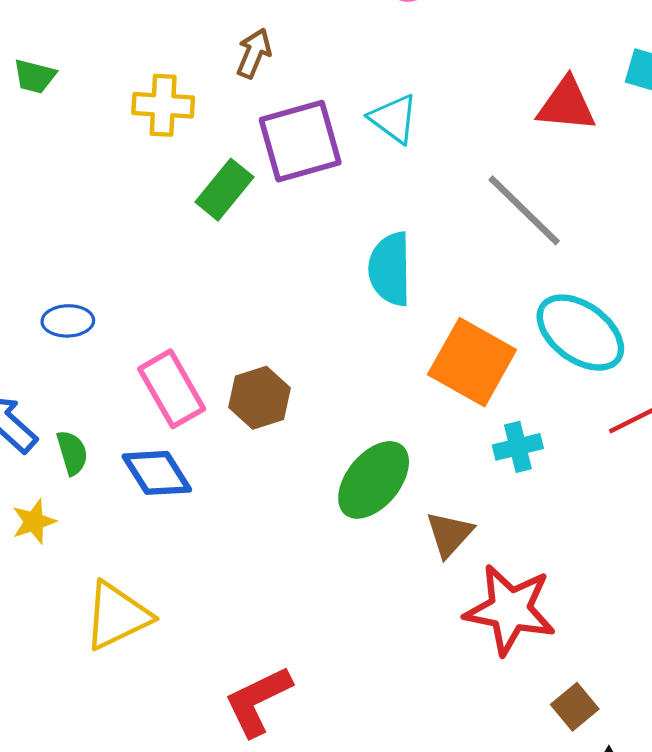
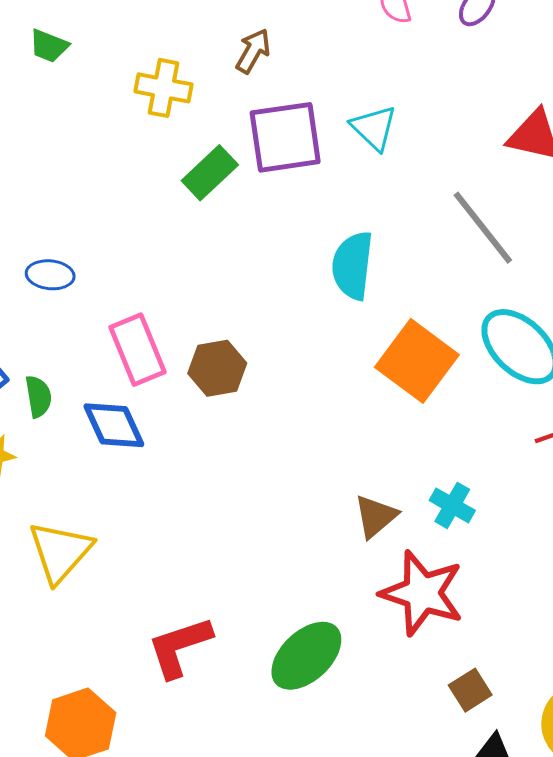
cyan cross: (518, 447) -> (452, 505), moved, turned 36
green ellipse: (374, 480) -> (306, 656), moved
yellow triangle: (117, 616) -> (60, 552), turned -30

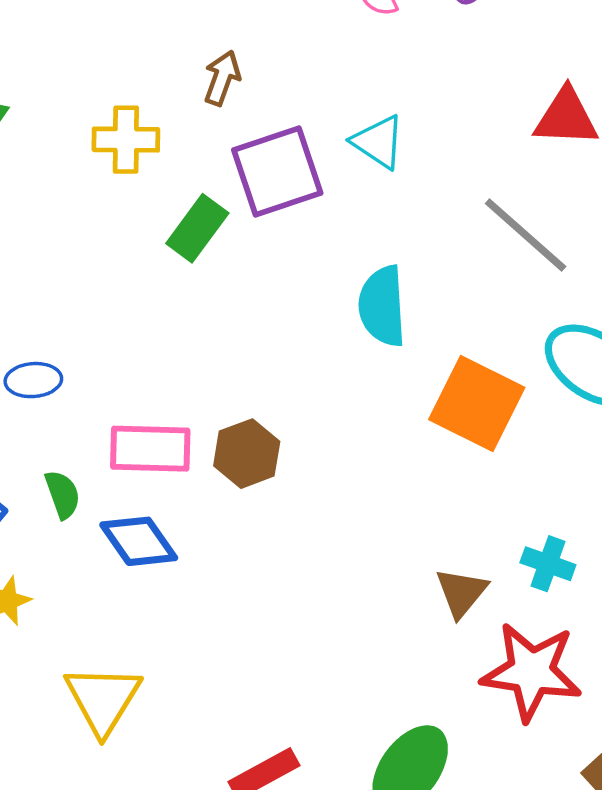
pink rectangle: (137, 350) -> (150, 449), turned -56
green semicircle: (38, 397) -> (63, 494), moved

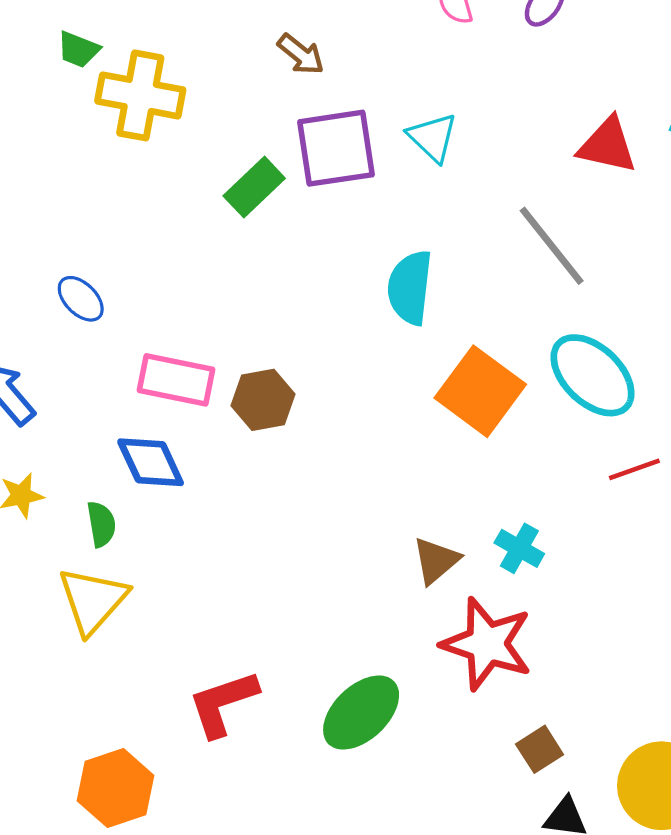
brown arrow: (222, 78) -> (301, 54), turned 99
yellow cross: (126, 140) -> (140, 95), moved, size x1.4
blue ellipse: (33, 380) -> (81, 299), turned 39
green semicircle: (63, 494) -> (101, 524), moved

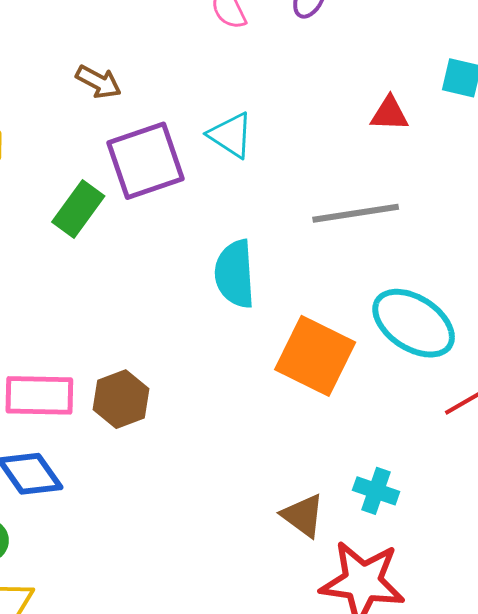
red triangle: (607, 145) -> (389, 114), size x0.7
gray line: (552, 246) -> (356, 213), turned -50
brown triangle: (436, 561) -> (303, 516), turned -33

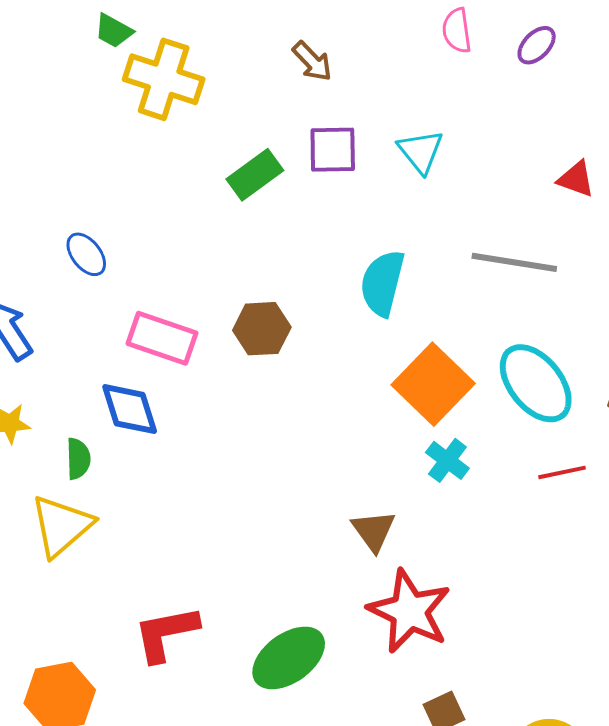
purple square: (146, 161) -> (333, 150), size x0.7
brown hexagon: (121, 399) -> (262, 329), moved
cyan cross: (376, 491) -> (447, 460), moved

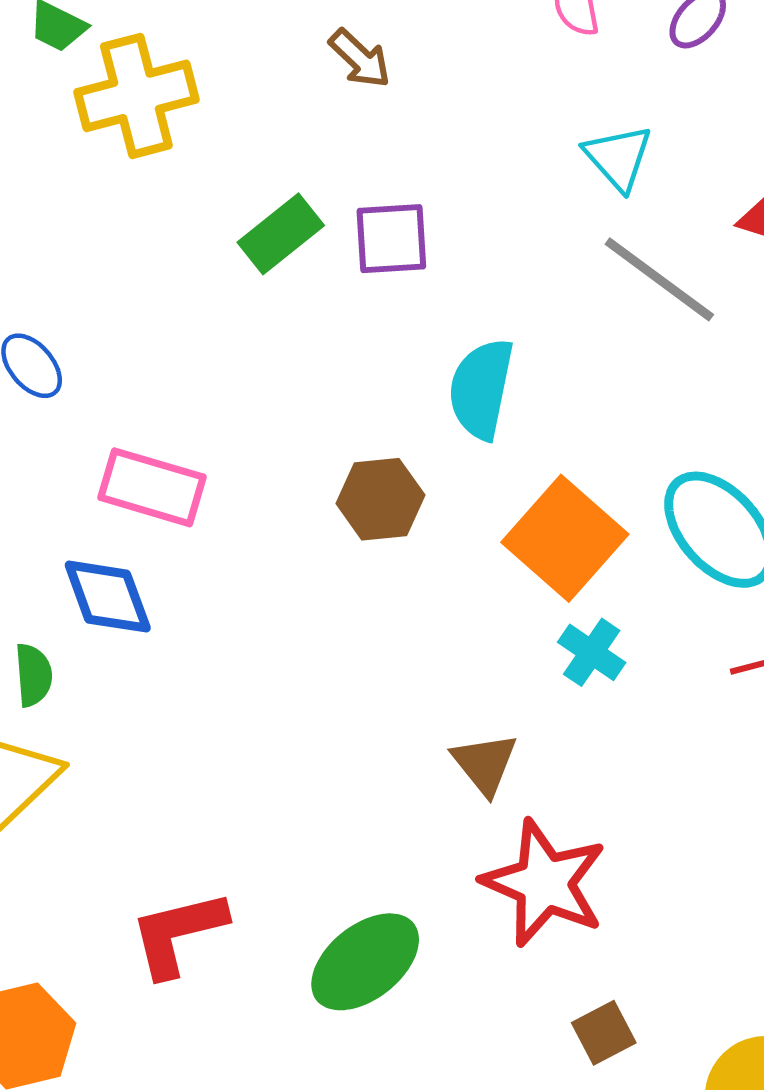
yellow cross: (164, 79) -> (136, 96), turned -30
purple square: (333, 150) -> (391, 239), moved
cyan triangle: (420, 151) -> (618, 158), moved
gray line: (514, 262) -> (659, 279), moved, turned 30
brown hexagon: (262, 329) -> (380, 499), moved

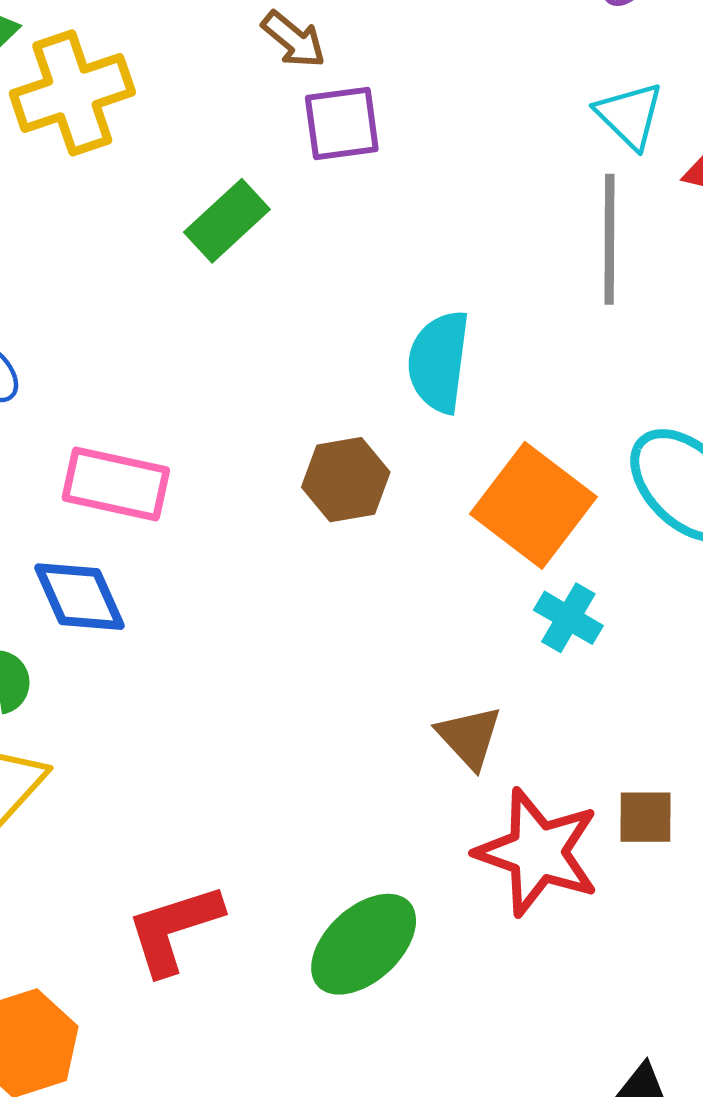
cyan triangle: (618, 158) -> (630, 115), moved
purple square: (391, 239) -> (342, 124), moved
gray line: (659, 279) -> (609, 239), turned 58
brown square: (604, 1033) -> (646, 817), moved, turned 32

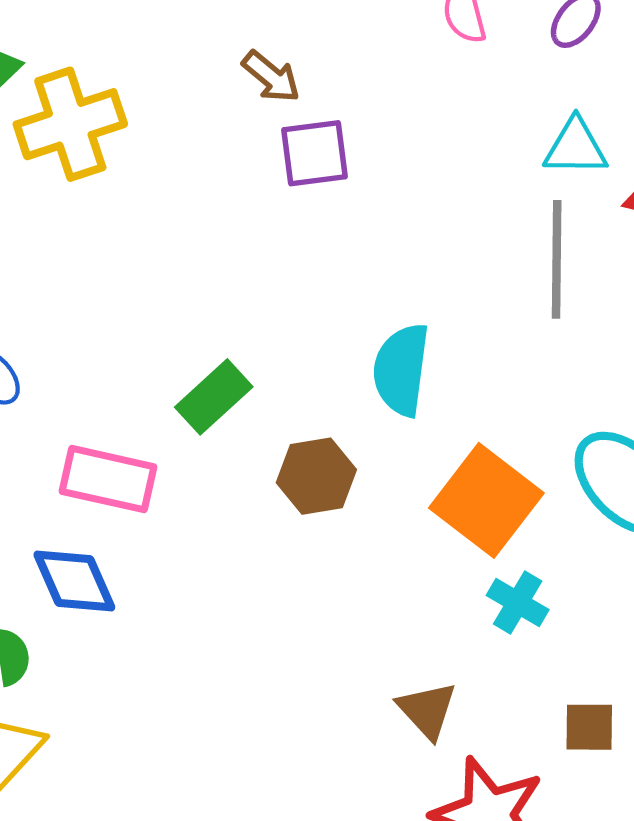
cyan triangle: (630, 115) -> (576, 147), turned -44
green rectangle: (227, 221) -> (214, 397), moved
brown square: (646, 817) -> (589, 727), moved

